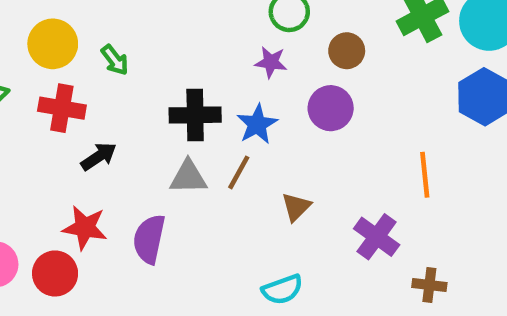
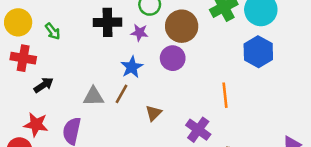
brown circle: (347, 51) -> (182, 26), size x1.6
black cross: (195, 115) -> (108, 22), moved

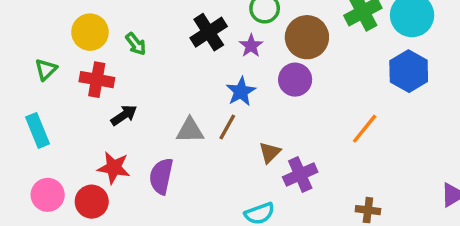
black cross: (108, 22) -> (209, 32), turned -32
purple star: (139, 33) -> (251, 46), turned 30
orange line: (225, 95) -> (365, 129), turned 45
purple cross: (198, 130) -> (300, 174), moved, turned 30

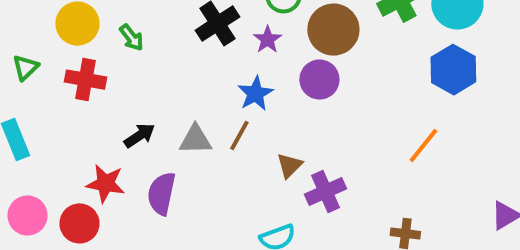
black arrow: (124, 115) -> (139, 135), moved
orange line: (365, 129) -> (423, 145), moved

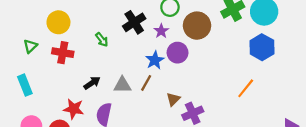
green arrow: (131, 38) -> (102, 40), moved
purple circle: (319, 80) -> (178, 53), moved

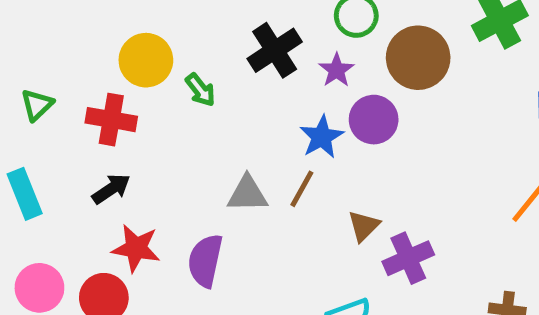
yellow circle: (58, 22) -> (146, 60), moved
black arrow: (92, 83) -> (111, 189), moved

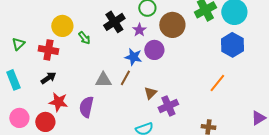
blue star: (322, 137) -> (133, 57), turned -30

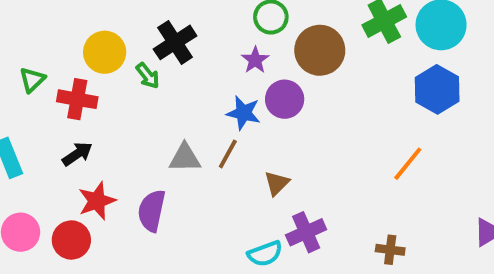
black cross: (114, 22) -> (175, 42), moved
green triangle: (18, 44) -> (32, 80), moved
red star: (58, 102) -> (97, 201), turned -30
purple cross: (168, 106) -> (306, 232), moved

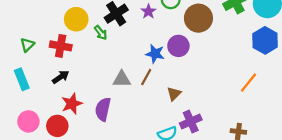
purple star: (255, 60) -> (148, 11), moved
green triangle: (32, 80) -> (27, 45), moved

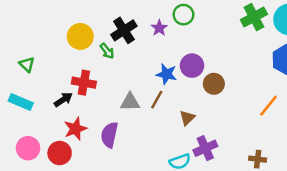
brown circle: (198, 18) -> (214, 84), moved, size x0.7
green triangle: (27, 45) -> (27, 64), turned -32
red cross: (61, 46) -> (84, 83), moved
cyan rectangle: (22, 79) -> (21, 102), turned -45

